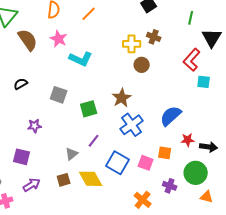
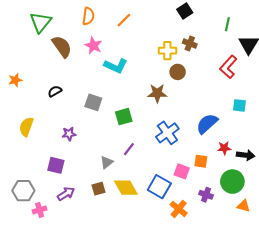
cyan square: (204, 82) -> (239, 105), moved
brown star: (122, 98) -> (157, 93), moved, turned 30
blue square: (118, 163) -> (159, 187), moved

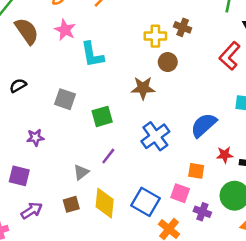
cyan L-shape: (116, 66) -> (92, 55), turned 55
pink square: (182, 171) -> (180, 193), moved
yellow diamond: (126, 188) -> (105, 203), turned 35

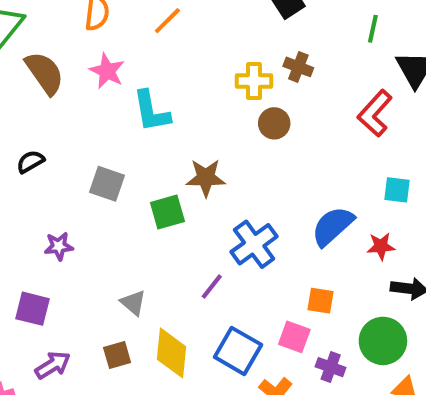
brown star: (143, 88) -> (206, 178), moved
red star: (225, 155) -> (381, 246), moved
purple line: (108, 156) -> (212, 287), moved
gray triangle: (81, 172) -> (133, 303), turned -42

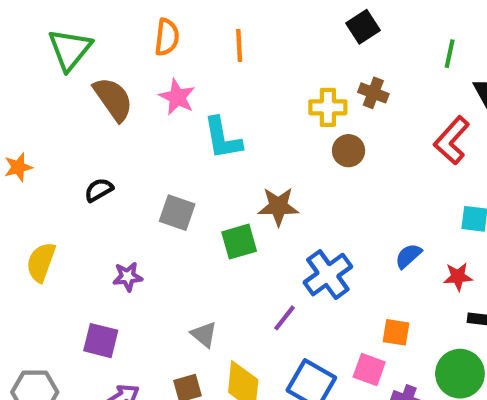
orange line: (167, 21) -> (239, 45), turned -48
blue semicircle: (333, 226) -> (408, 256), size x0.6

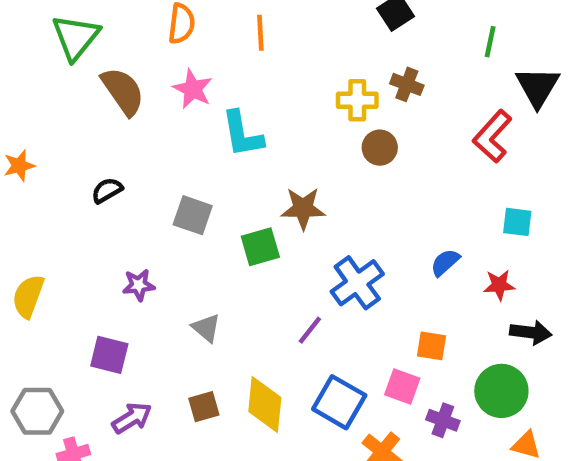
yellow semicircle: (41, 262) -> (28, 296), moved
gray triangle: (204, 334) -> (206, 328), moved

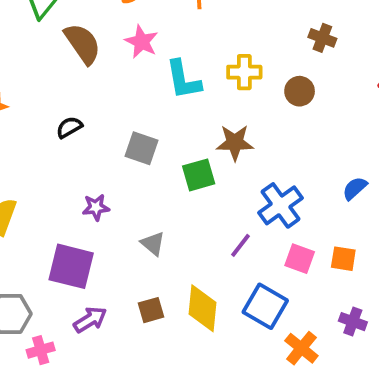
yellow cross: (357, 100) -> (244, 72), moved
purple square: (109, 355) -> (71, 266), size x1.4
pink square: (402, 386) -> (300, 259), moved

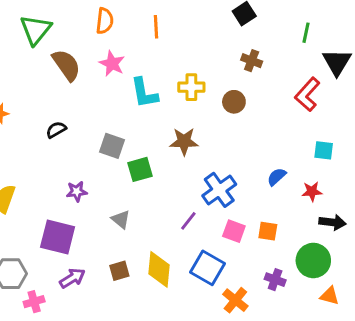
green square: (199, 175) -> (140, 169), moved

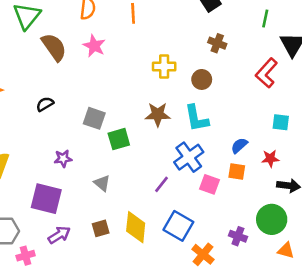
cyan L-shape: (144, 93) -> (197, 118), moved
pink square: (234, 231) -> (209, 184), moved
orange square: (268, 231) -> (237, 171), moved

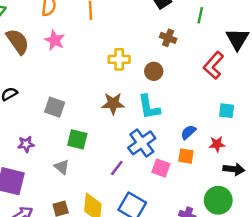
green line: (265, 19) -> (200, 15), moved
green square: (119, 139) -> (77, 139), moved, turned 30

